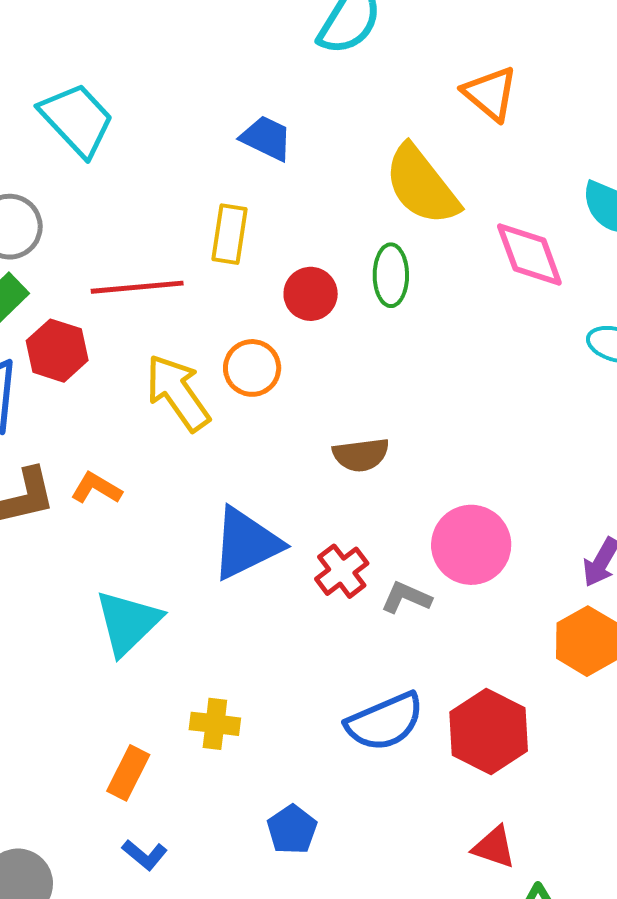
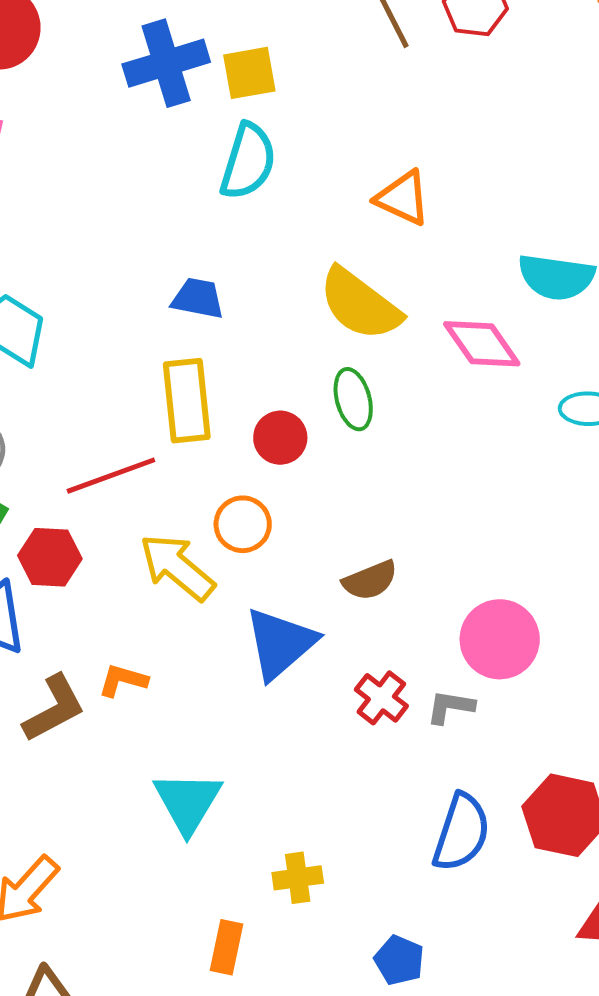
yellow rectangle: (229, 234) -> (187, 401), size x1.4
blue triangle: (246, 544) -> (280, 643), moved
blue semicircle: (385, 722) -> (461, 832), turned -34

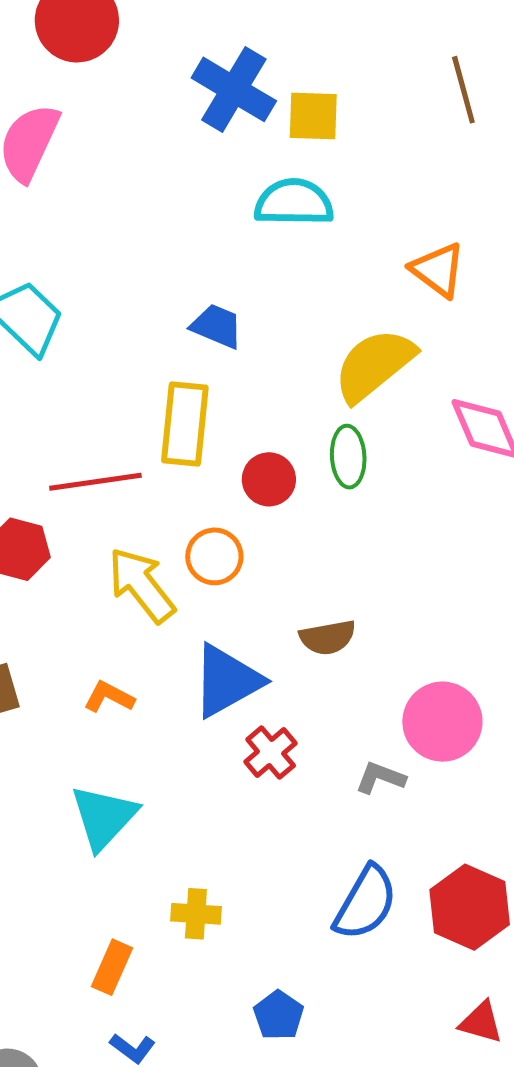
blue cross: (166, 63) -> (234, 89), turned 36
cyan semicircle: (248, 161) -> (294, 202), turned -118
yellow semicircle: (360, 304) -> (374, 365), turned 92
orange L-shape: (123, 680) -> (109, 697), moved
red cross: (381, 698) -> (271, 752), moved

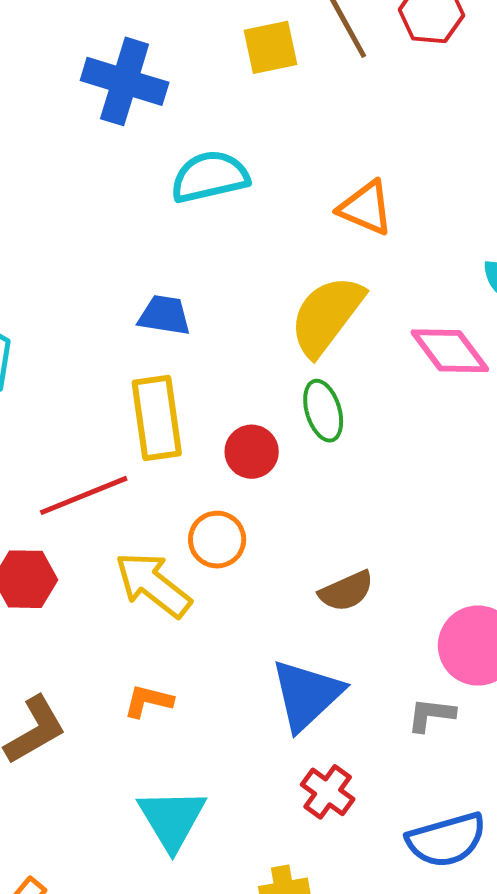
yellow square: (313, 116) -> (270, 47), moved
blue triangle: (227, 681) -> (307, 695), moved
red cross: (271, 752) -> (328, 792), moved
blue semicircle: (365, 903) -> (446, 840), turned 58

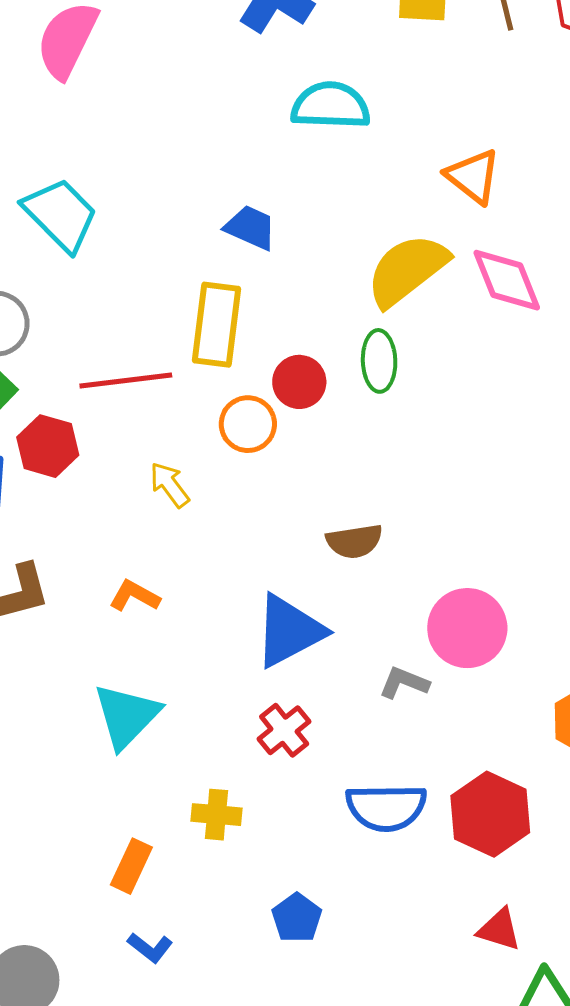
pink diamond: (450, 351) -> (507, 280), moved
orange circle: (217, 540) -> (248, 424), moved
yellow arrow: (153, 585) -> (170, 485), size x0.6

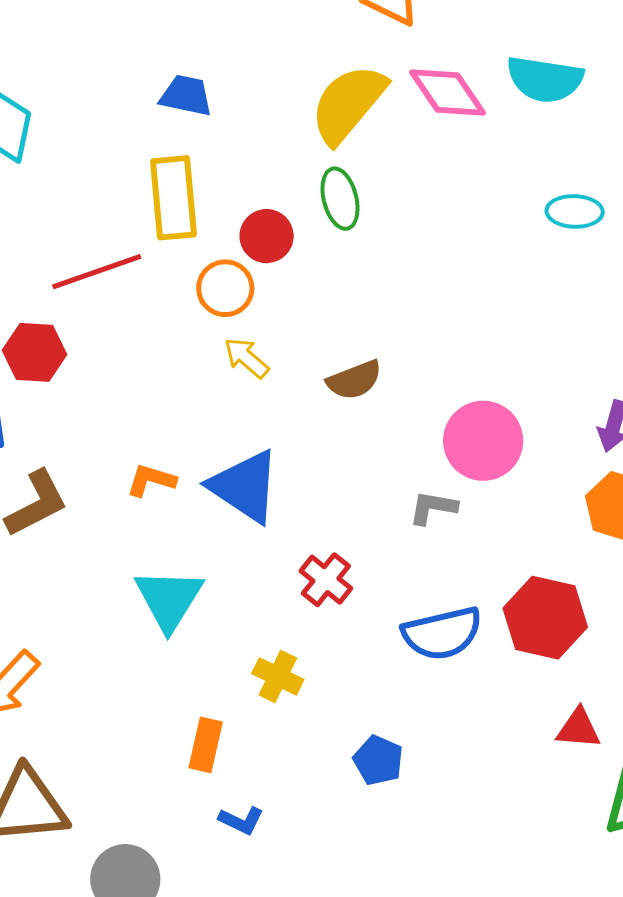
yellow arrow: (170, 485) -> (246, 358), moved
blue triangle: (289, 631) -> (245, 486), moved, turned -46
yellow cross: (217, 815) -> (278, 676), turned 33

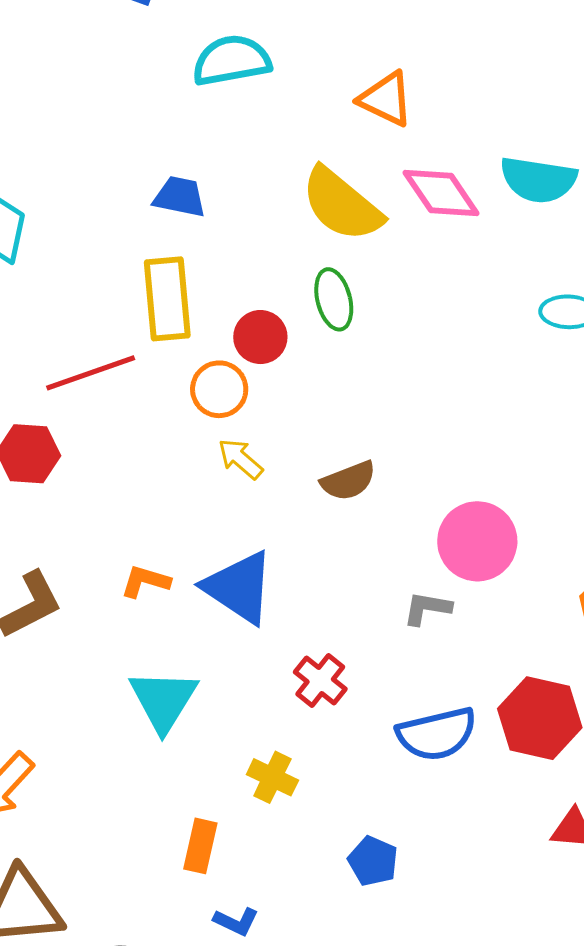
yellow semicircle: (348, 104) -> (342, 205), turned -90

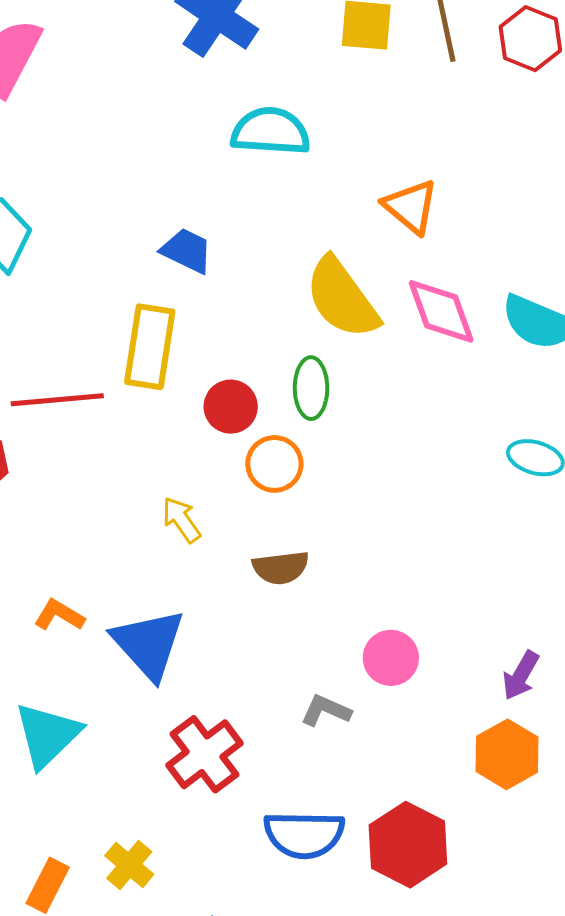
orange circle: (219, 389) -> (274, 464), moved
pink circle: (477, 541) -> (391, 658), size x0.7
red cross: (320, 680) -> (204, 754), size x1.4
yellow cross: (272, 777) -> (129, 865), moved

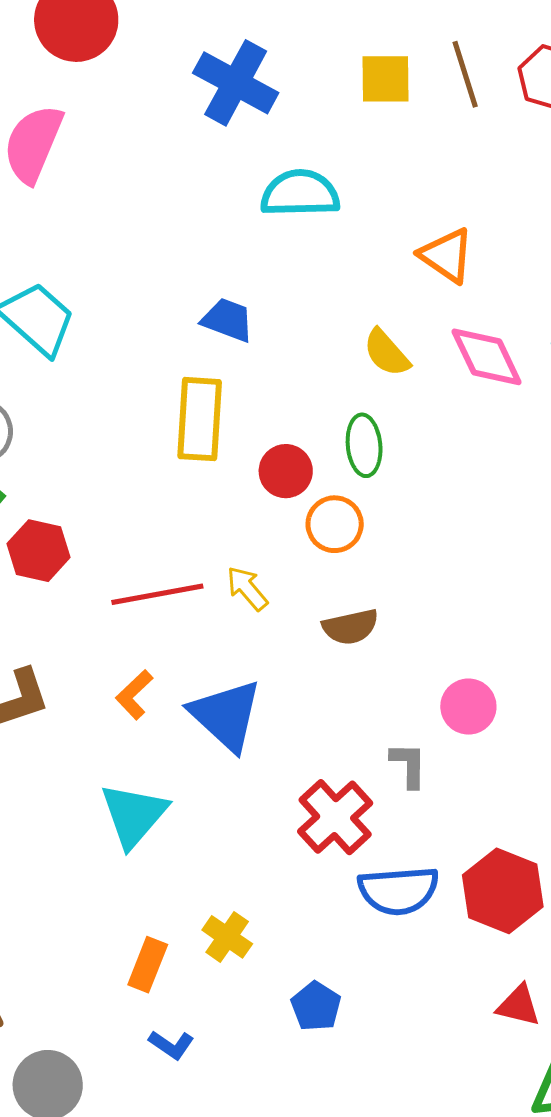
yellow semicircle: (342, 298) -> (387, 353), size x0.6
red line: (57, 400) -> (157, 594), moved
orange L-shape: (59, 615) -> (134, 695), turned -69
gray L-shape: (326, 710) -> (409, 765), turned 72
red cross: (204, 754) -> (335, 817), moved

